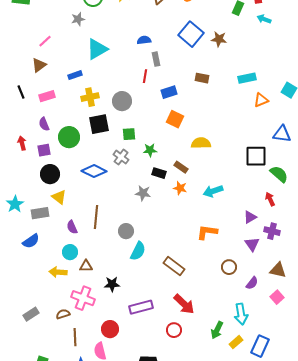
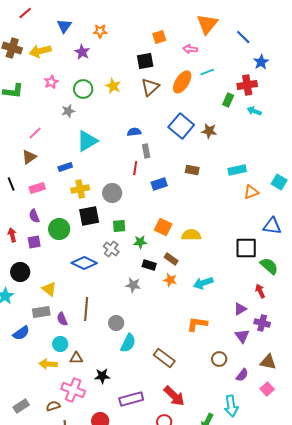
orange square: (175, 119) -> (163, 227), moved
black circle: (50, 174) -> (20, 272), moved
gray rectangle: (40, 213) -> (41, 312), moved

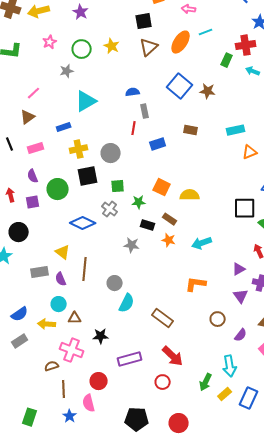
yellow triangle: (49, 289) -> (63, 252), moved
blue semicircle: (21, 333) -> (20, 314), moved
gray rectangle: (21, 406) -> (20, 341), moved

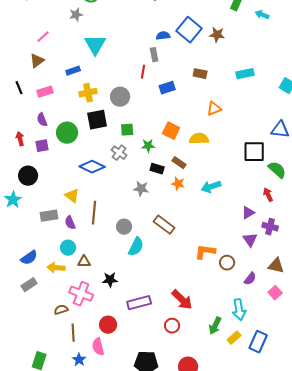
blue semicircle: (133, 92) -> (163, 36), moved
cyan triangle: (86, 101) -> (95, 45), turned -30
orange triangle: (250, 152) -> (214, 109), moved
orange L-shape: (196, 284) -> (205, 252), moved
brown rectangle: (163, 318) -> (164, 225), moved

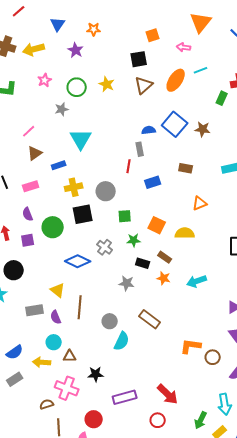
brown triangle: (37, 61) -> (35, 153), moved
green square: (127, 130) -> (125, 216), moved

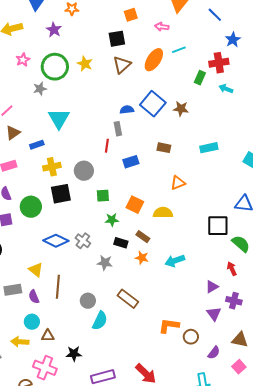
green circle: (77, 87) -> (55, 67), size x1.4
gray cross: (105, 247) -> (83, 241), moved

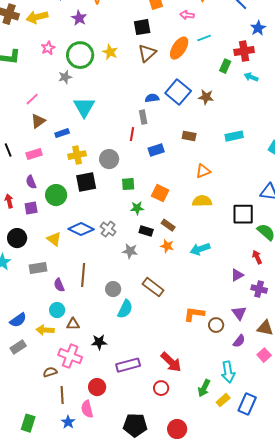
yellow semicircle: (163, 213) -> (202, 201), moved
yellow triangle: (36, 270) -> (54, 239), moved
gray rectangle: (13, 290) -> (38, 268), moved
purple triangle: (214, 314) -> (239, 313), moved

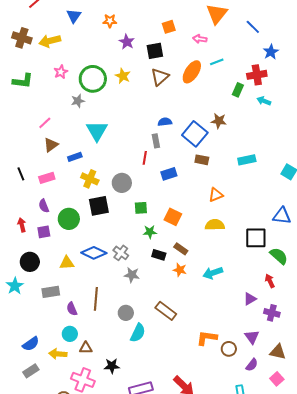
purple star: (79, 18) -> (127, 42), moved
blue square: (178, 92) -> (195, 134), moved
yellow cross: (77, 155) -> (90, 179), turned 36
yellow triangle: (54, 239) -> (67, 263), turned -42
gray star: (130, 251) -> (132, 275), moved

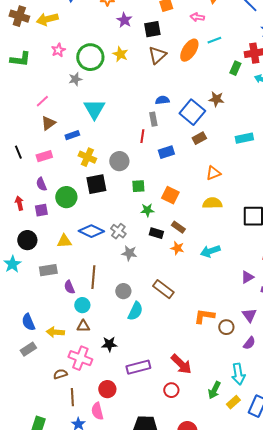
brown rectangle: (202, 160) -> (199, 138), turned -40
cyan circle: (70, 334) -> (82, 305), moved
blue semicircle: (31, 344) -> (28, 322), turned 102

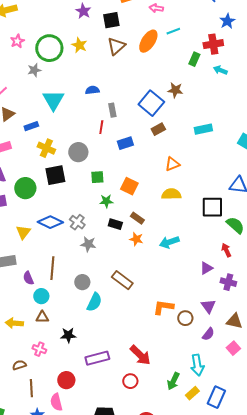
blue semicircle: (162, 100) -> (92, 90), moved
yellow triangle: (64, 241) -> (23, 232), turned -49
pink cross: (80, 358) -> (39, 349), size x0.6

